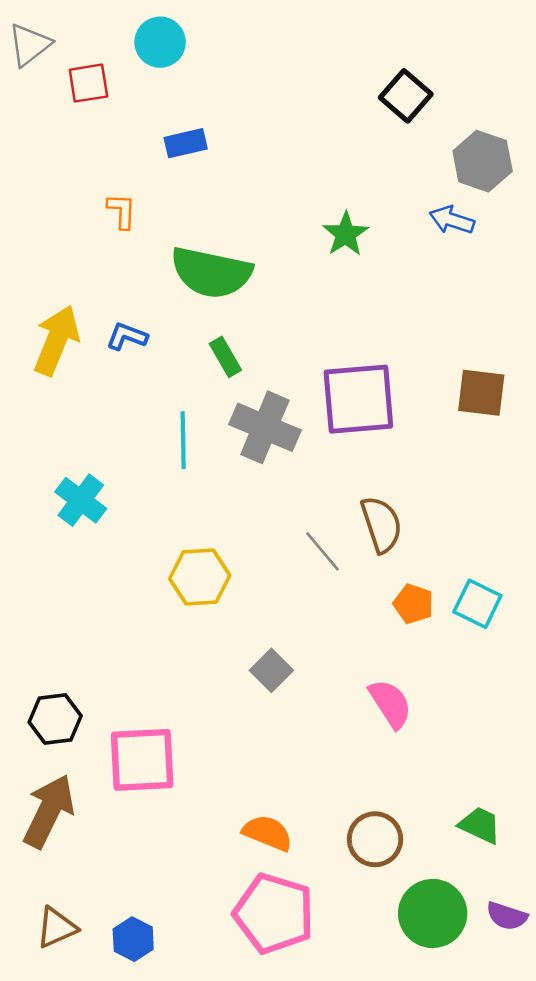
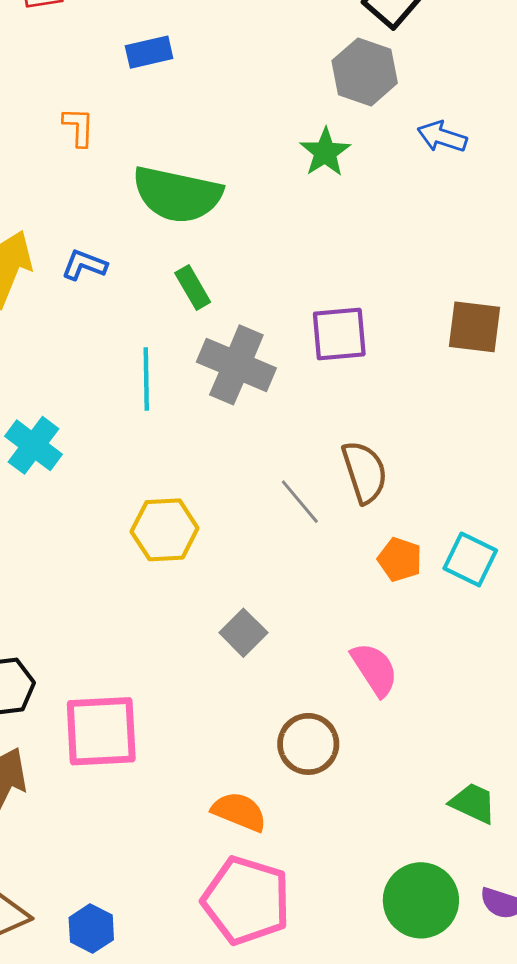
gray hexagon: (483, 161) -> (365, 72), moved
purple square: (358, 399) -> (339, 334), size x0.7
brown circle: (375, 839) -> (308, 744), moved

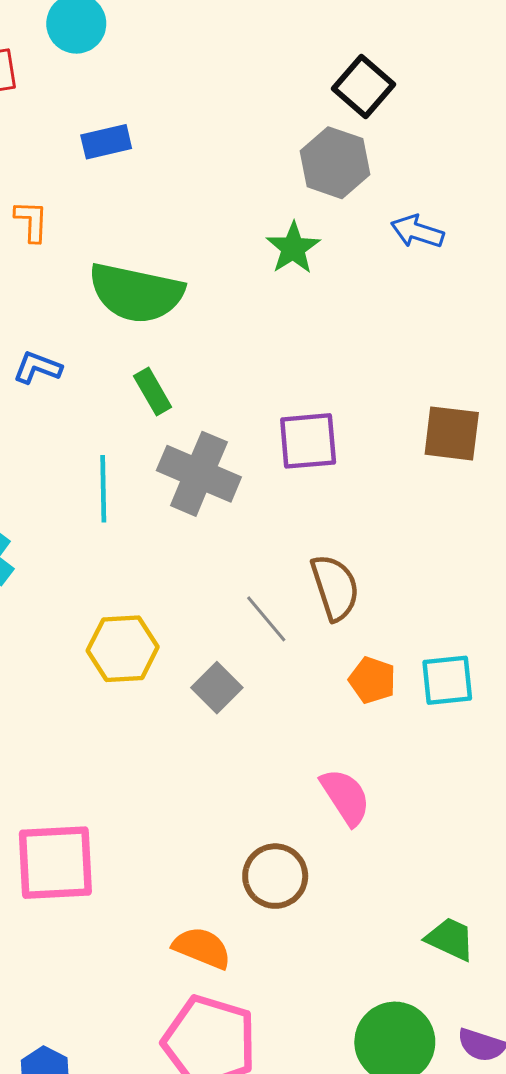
cyan square: (470, 559) -> (447, 680), turned -32
gray square: (243, 633) -> (217, 688), moved

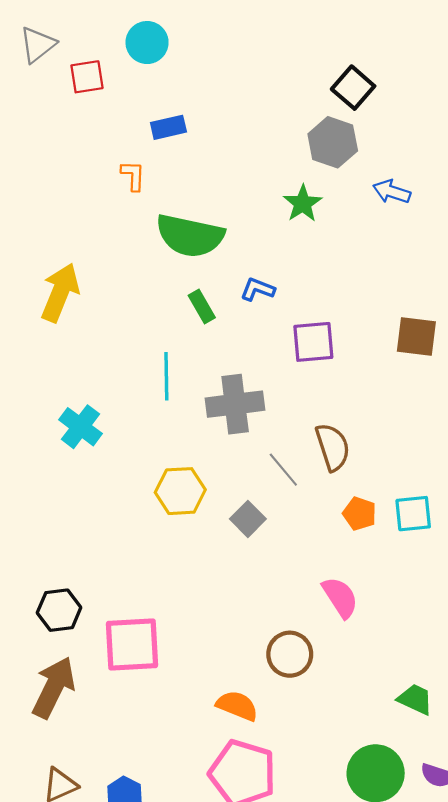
orange L-shape: (31, 221) -> (133, 176), moved
blue L-shape: (37, 368) -> (258, 289), moved
gray cross: (199, 474) -> (235, 404), moved, turned -30

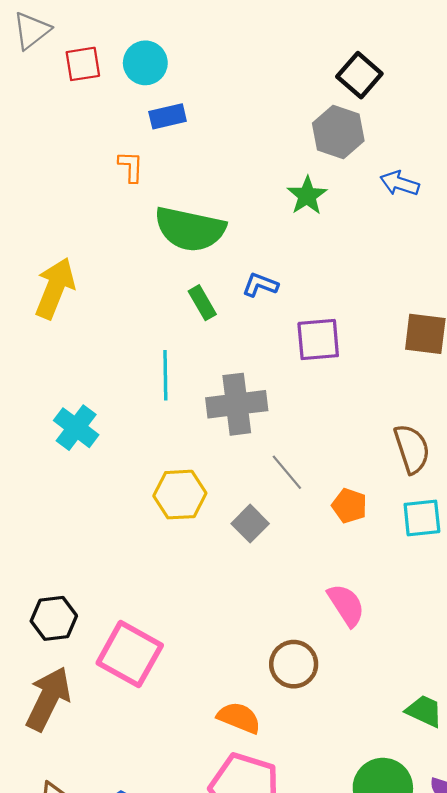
cyan circle: (147, 43) -> (145, 63), moved
brown semicircle: (333, 447) -> (412, 449), moved
orange pentagon: (360, 514) -> (349, 506), moved
pink square: (132, 645) -> (130, 654), turned 32

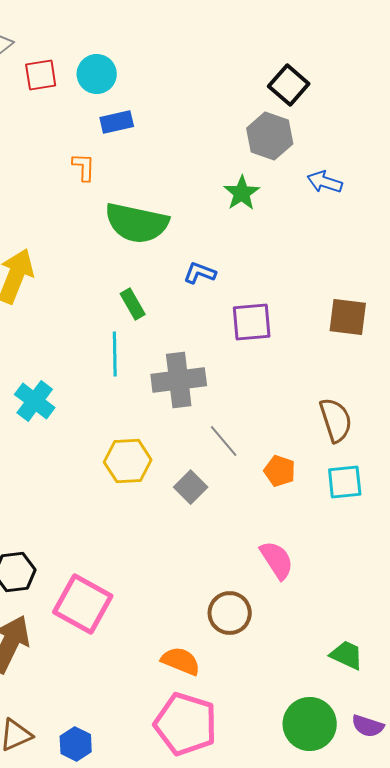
green rectangle: (202, 303) -> (133, 304), moved

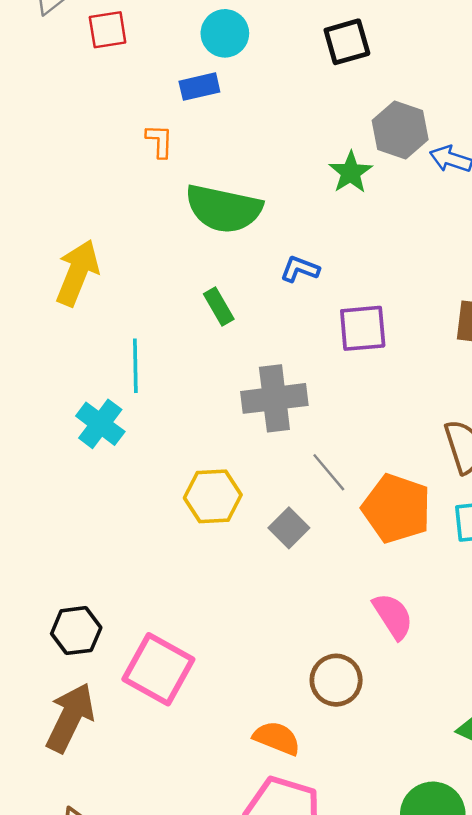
cyan circle: (97, 74) -> (225, 33), moved
black square: (289, 85) -> (347, 42), moved, turned 33
gray hexagon: (270, 136) -> (400, 130), moved
cyan line: (115, 354) -> (135, 366), moved
orange pentagon: (280, 471) -> (397, 508), size x1.8

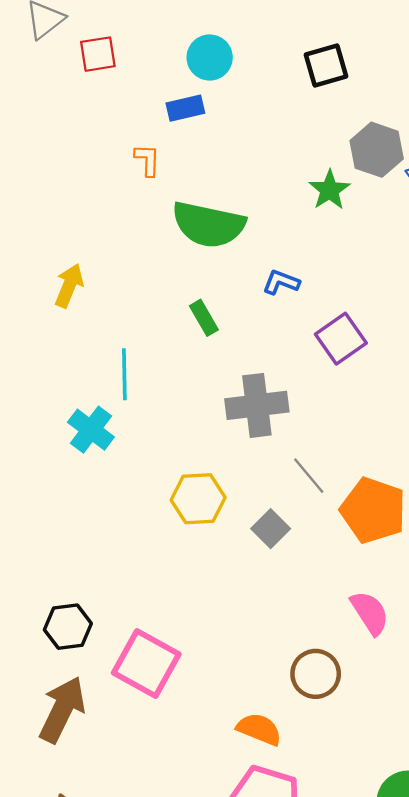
yellow arrow: (77, 273) -> (69, 286), size x0.7
purple square: (363, 328) -> (341, 339), turned -30

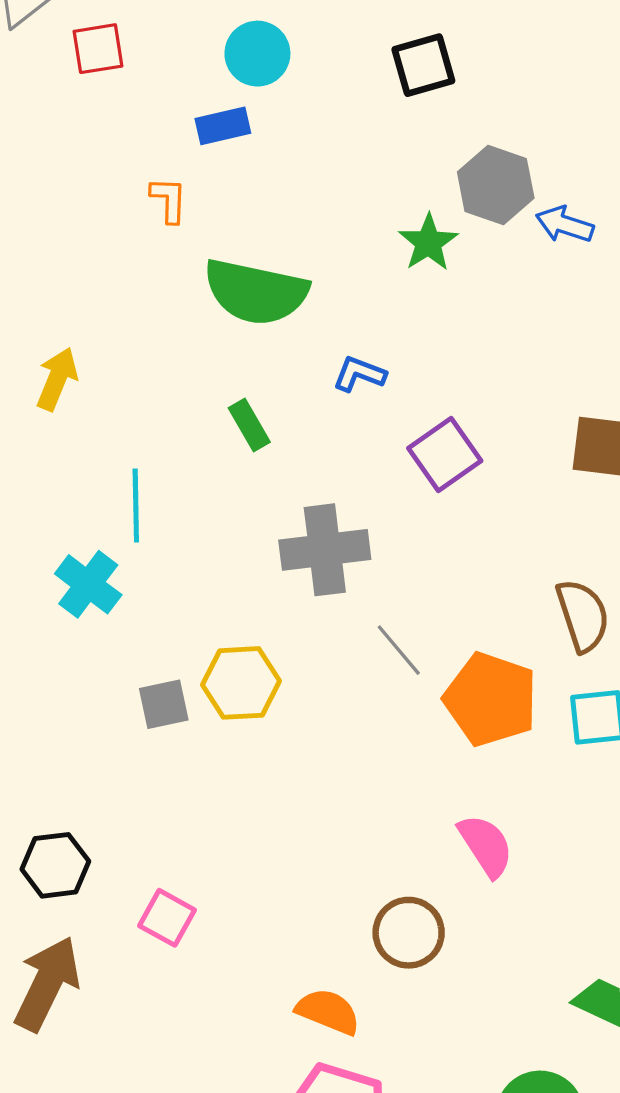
gray square: (271, 529) -> (164, 704), moved, turned 33
pink square: (146, 663) -> (167, 918), size x0.6

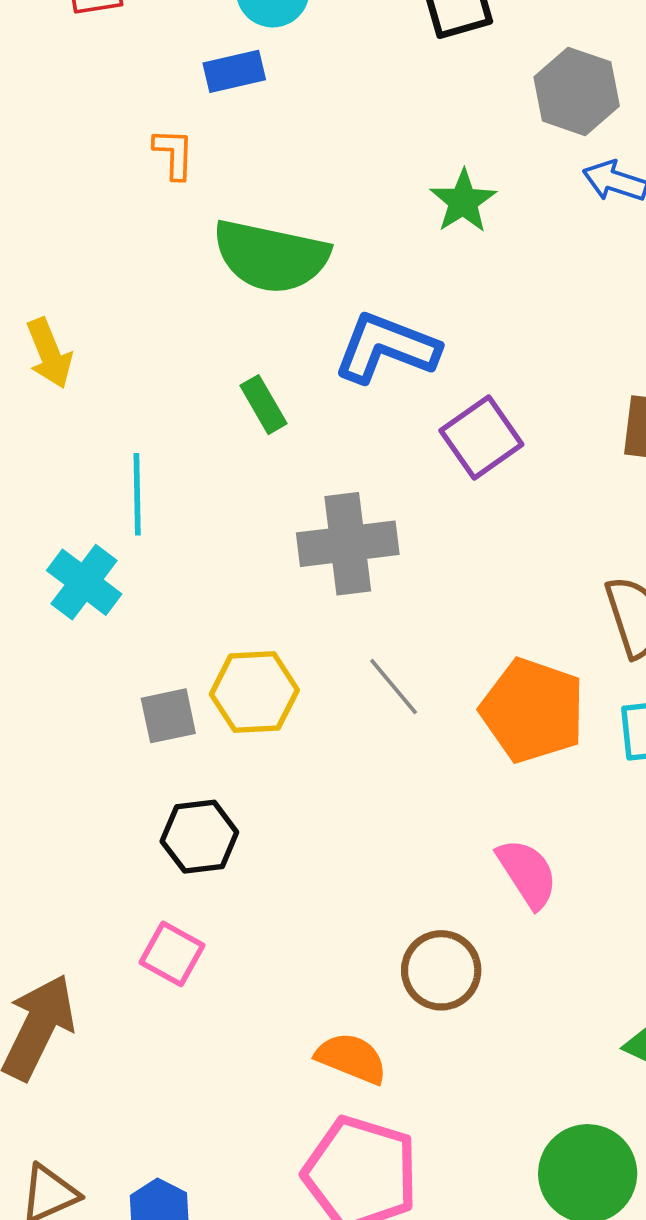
gray hexagon: (496, 185) -> (577, 91), moved
blue L-shape: (359, 374) -> (386, 348), size x1.8
yellow arrow: (57, 379) -> (49, 353), turned 136
gray line: (399, 650) -> (394, 687), moved
black hexagon: (55, 865) -> (199, 837), moved

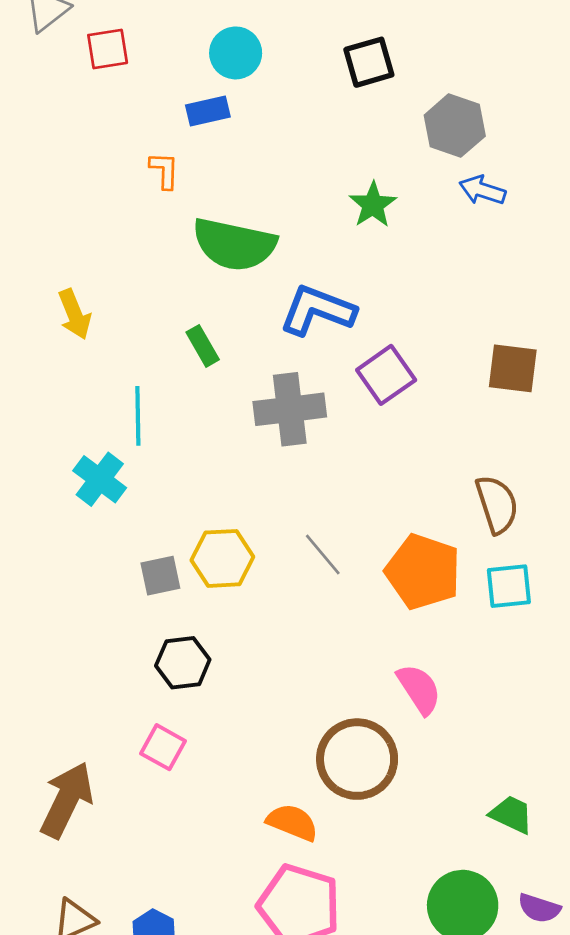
green rectangle: (264, 405) -> (203, 346), moved
gray cross: (348, 544) -> (290, 409), moved
brown circle: (441, 970) -> (357, 759), size x1.4

